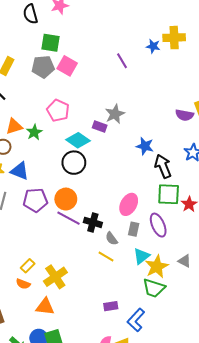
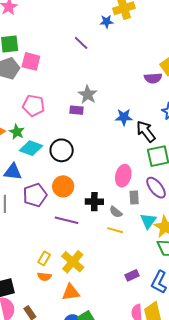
cyan diamond: (78, 140) -> (31, 148), moved
purple line: (68, 218) -> (66, 220), moved

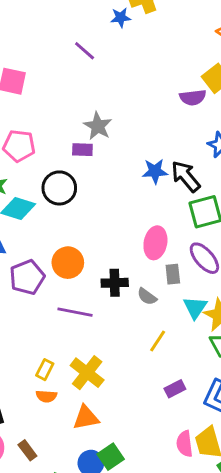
blue star: (124, 117) -> (155, 171), moved
black circle: (62, 150) -> (59, 188), moved
yellow line: (115, 230) -> (158, 341), moved, turned -70

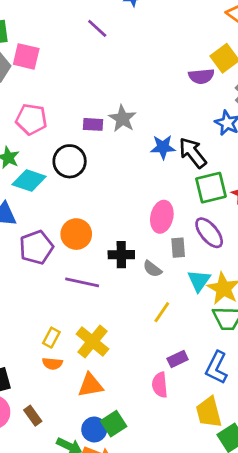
gray star: (98, 126) -> (122, 119), moved
pink semicircle: (185, 444) -> (160, 385), moved

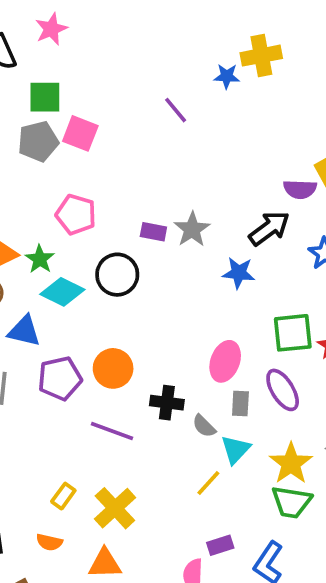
black arrow: (193, 153) -> (269, 228), moved, turned 84
cyan triangle: (199, 281) -> (236, 449), moved
orange semicircle: (52, 363) -> (49, 542), moved

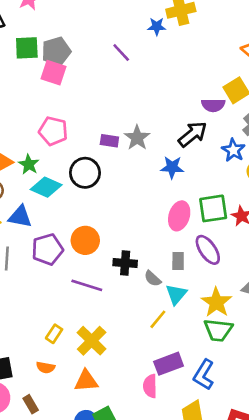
gray pentagon: (38, 141) -> (56, 51), moved
pink ellipse: (225, 361) -> (179, 216), moved
purple rectangle: (220, 545) -> (169, 364), size x1.5

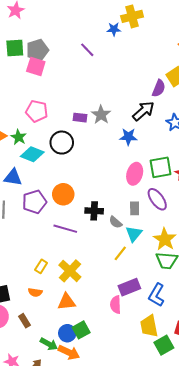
purple semicircle: (213, 105) -> (159, 88), turned -66

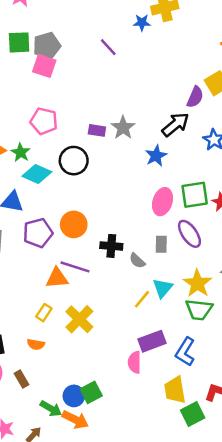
blue star: (128, 137) -> (156, 156), turned -30
cyan triangle: (134, 234) -> (163, 288), moved
orange triangle: (67, 302) -> (57, 278), moved

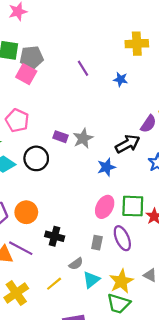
blue star: (142, 23) -> (121, 79), moved
gray semicircle: (137, 261) -> (76, 264), moved, turned -88
yellow line: (142, 299) -> (54, 284), moved

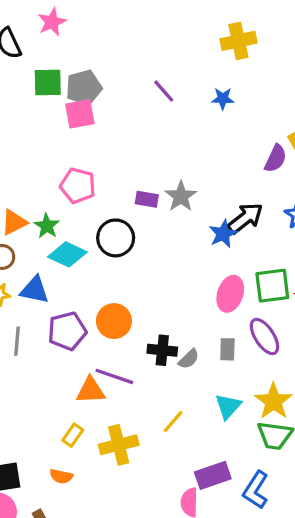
pink square: (26, 74) -> (80, 114), turned -30
black arrow: (128, 144) -> (245, 218), moved
gray semicircle: (76, 264) -> (189, 359), moved
yellow cross: (16, 293) -> (119, 445), turned 30

